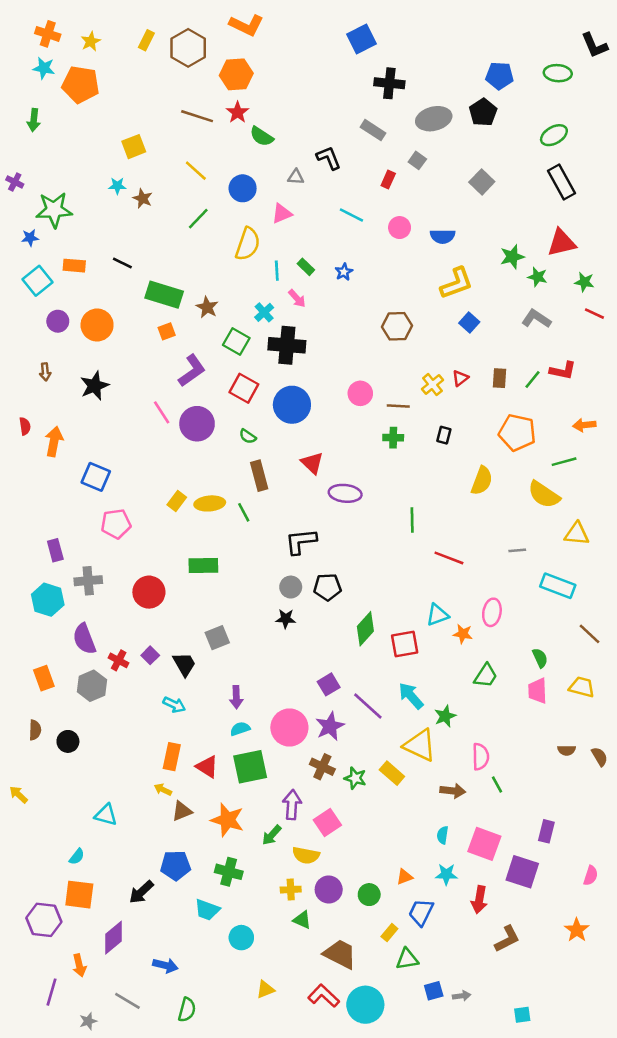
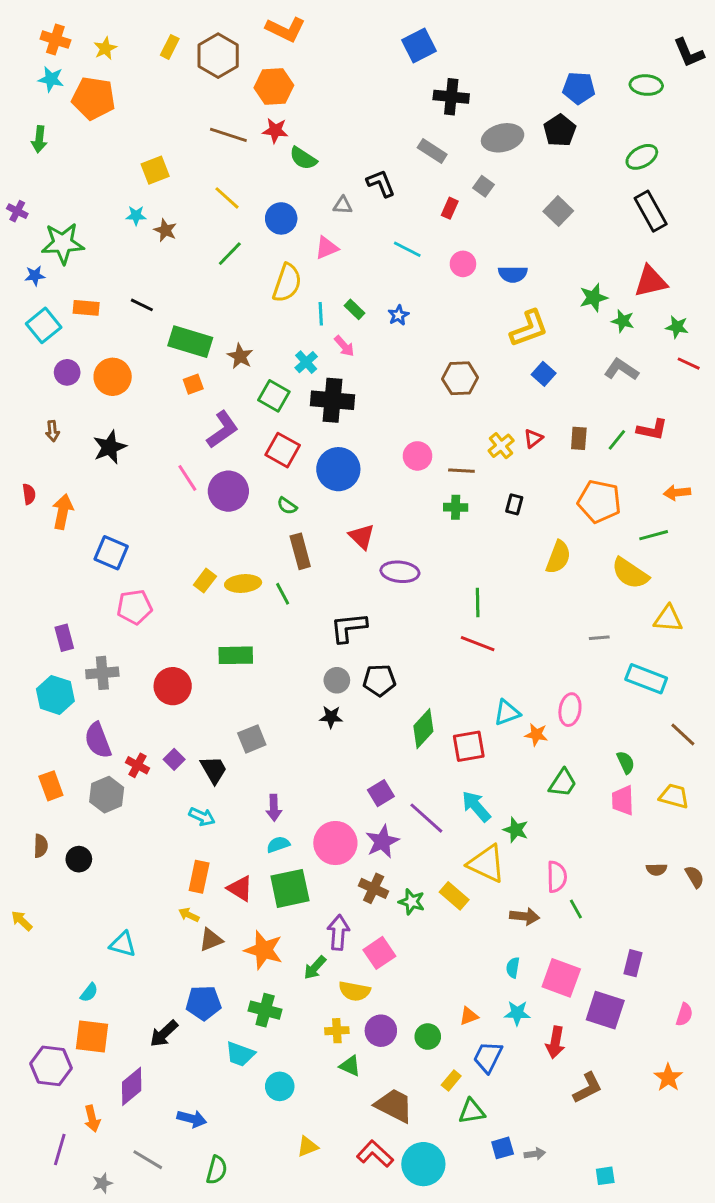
red star: (238, 112) -> (275, 130), turned -30
red line: (449, 558) -> (478, 644), moved
green star: (445, 716) -> (516, 830), turned -30

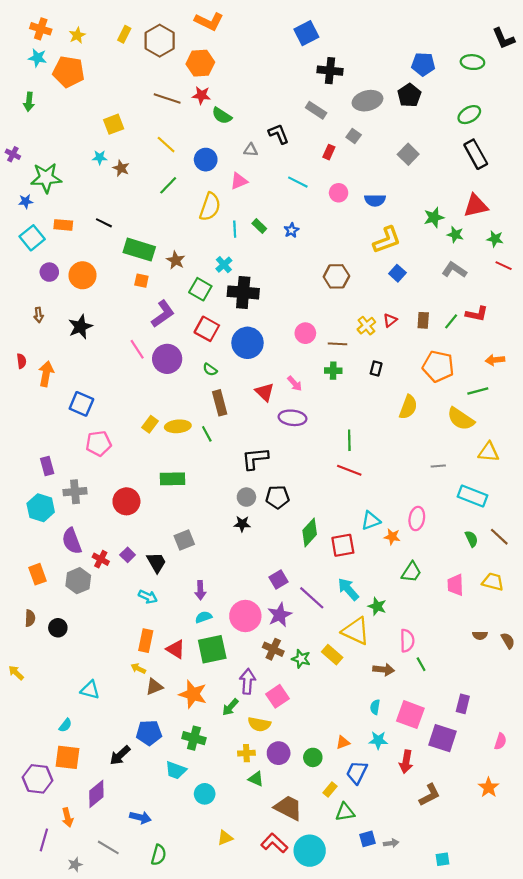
pink arrow: (344, 346) -> (295, 383), moved
orange square: (193, 384) -> (141, 281), turned 32
green semicircle: (626, 762) -> (471, 539), moved

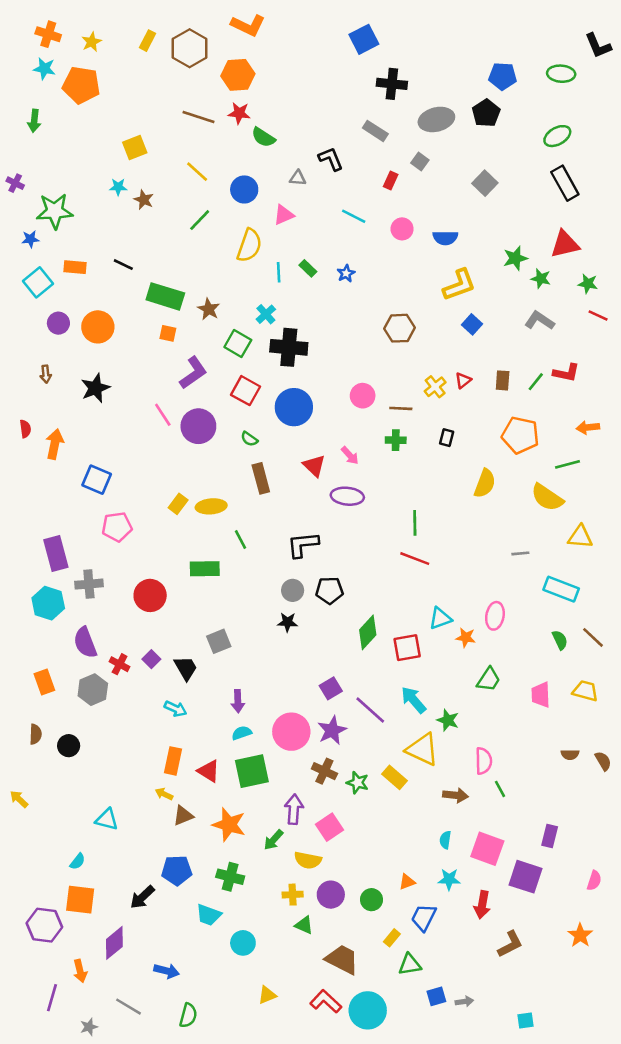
green line: (207, 434) -> (240, 539), moved
purple rectangle: (47, 466) -> (56, 553), size x1.5

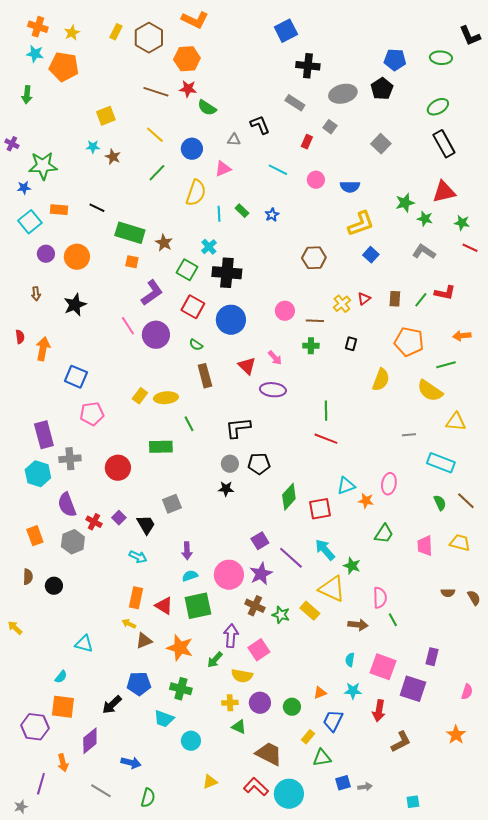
gray star: (89, 1027) -> (21, 807), moved

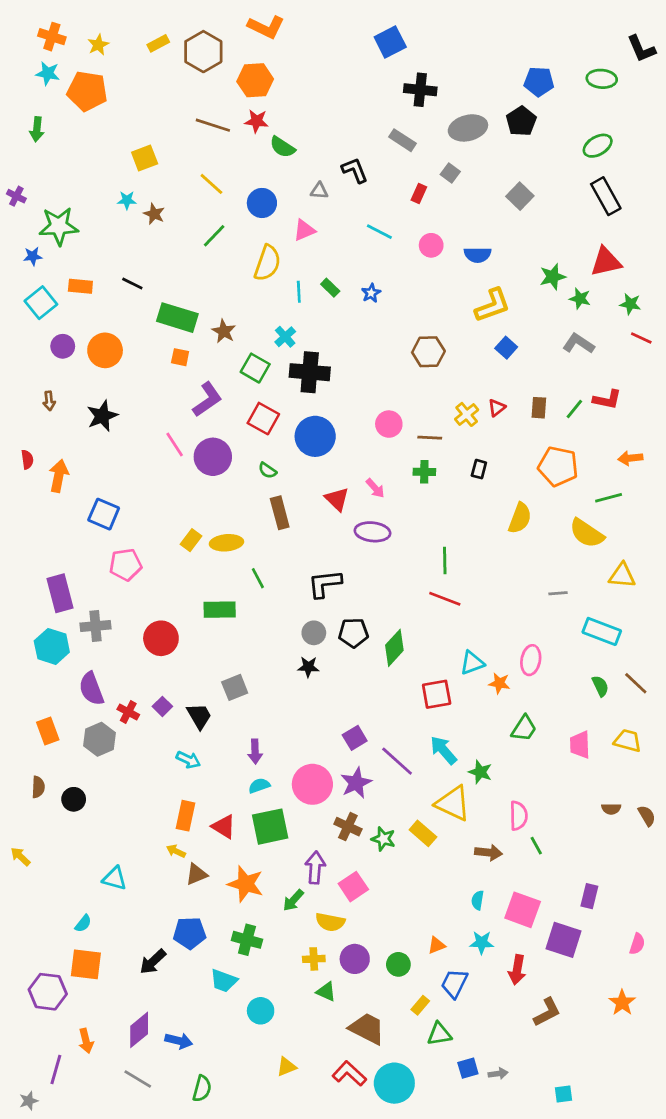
yellow rectangle: (116, 32) -> (158, 43), turned 35
green diamond: (289, 497) -> (394, 648), moved
purple diamond: (90, 741) -> (139, 1030), moved

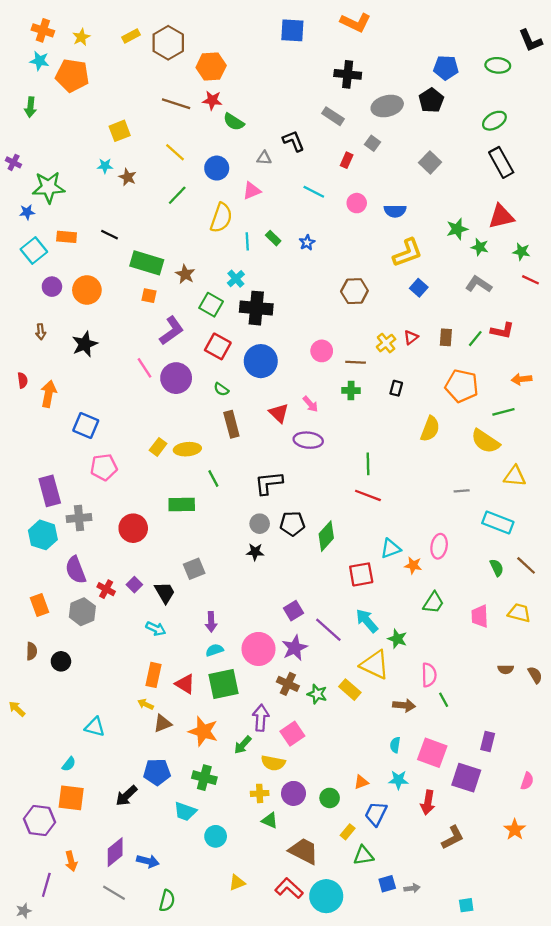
orange L-shape: (266, 27) -> (356, 22), moved
blue square: (390, 42) -> (292, 30), moved, turned 30

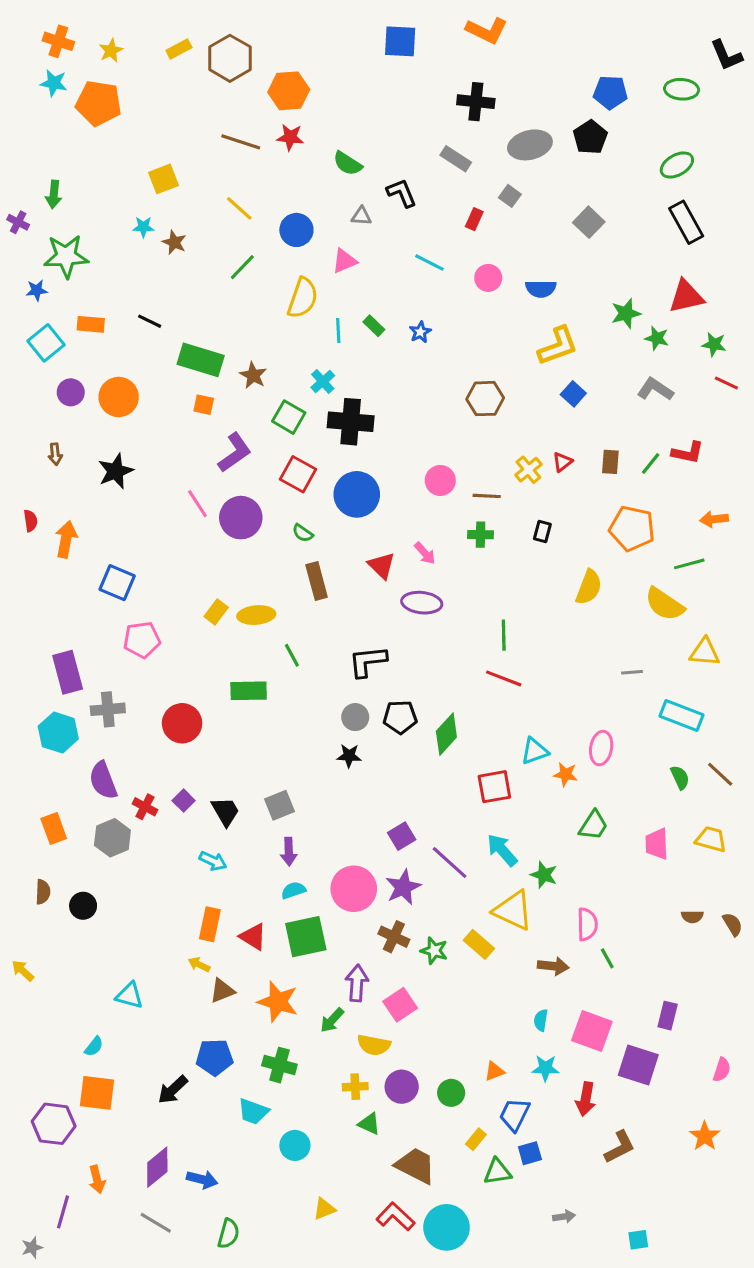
green arrow: (30, 107) -> (54, 194), moved
green semicircle: (234, 122) -> (348, 163), moved
gray square: (194, 569) -> (279, 805), moved
blue square: (387, 884) -> (530, 1153), moved

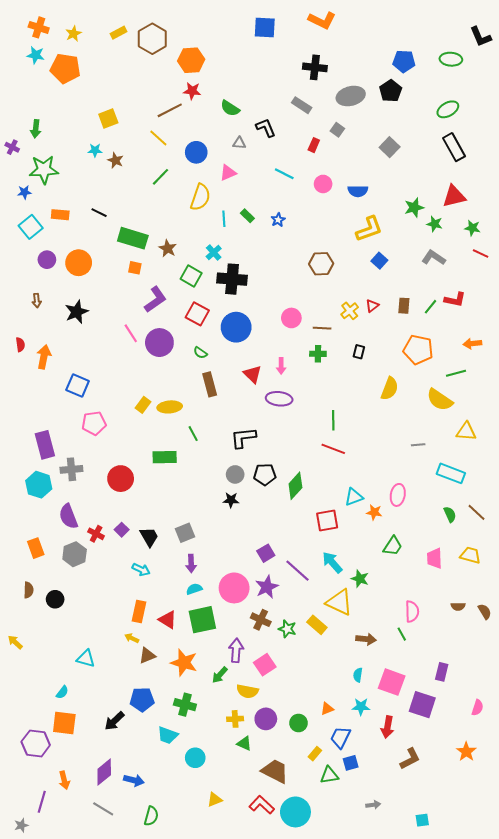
brown line: (241, 142) -> (170, 110), moved, turned -45
pink arrow: (425, 553) -> (281, 366), turned 42
pink semicircle: (587, 924) -> (412, 612), moved

